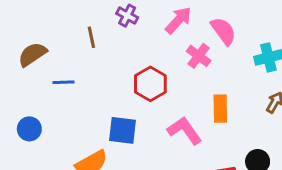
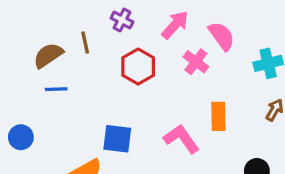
brown semicircle: (32, 54) -> (48, 55), moved
red hexagon: (150, 84) -> (138, 67), moved

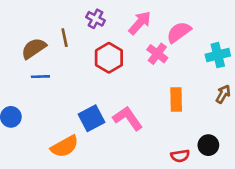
pink semicircle: (222, 36) -> (179, 32), turned -90
blue square: (117, 139) -> (91, 118), turned -35
pink L-shape: (181, 139) -> (128, 118), moved

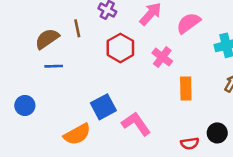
pink cross: (157, 54) -> (162, 57), moved
pink L-shape: (128, 118) -> (136, 124), moved

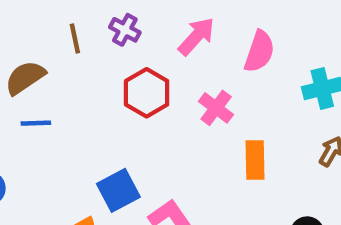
pink semicircle: (188, 23) -> (259, 52), turned 145
brown line: (77, 28) -> (75, 39), moved

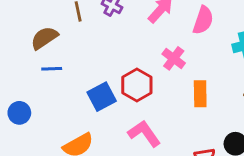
red hexagon: (147, 93) -> (137, 85), moved
blue square: (118, 190) -> (102, 97), moved

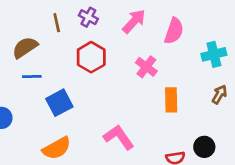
red hexagon: (137, 85) -> (91, 57), moved
blue square: (102, 97) -> (59, 103), moved

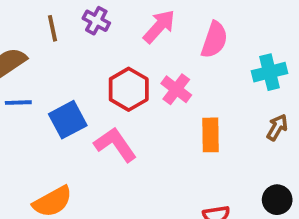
red hexagon: (91, 57) -> (129, 89), moved
blue square: (59, 103) -> (68, 120), moved
pink L-shape: (119, 137) -> (115, 144), moved
black circle: (204, 147) -> (277, 200), moved

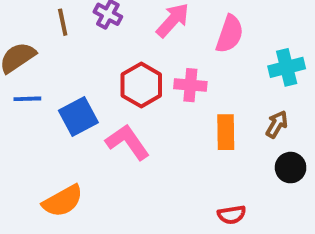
pink cross: (176, 89) -> (190, 85), turned -32
brown arrow: (277, 127) -> (277, 124), moved
black circle: (277, 200) -> (291, 168), moved

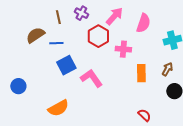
red hexagon: (141, 85) -> (98, 36), moved
blue line: (27, 99) -> (56, 43), moved
red semicircle: (232, 215) -> (144, 115), turned -128

